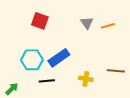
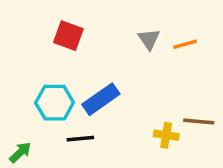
yellow cross: (86, 79) -> (166, 135), moved

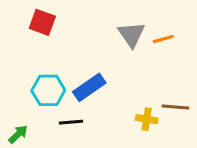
red square: (68, 36) -> (42, 22), moved
gray triangle: (149, 39) -> (132, 34), size x1.4

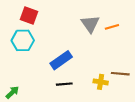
cyan hexagon: (48, 90) -> (23, 40), moved
black line: (71, 122) -> (64, 84), moved

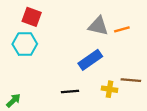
gray triangle: (90, 24) -> (98, 26), turned -42
blue rectangle: (61, 60) -> (90, 60), moved

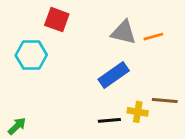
red square: (32, 17) -> (57, 20), moved
black line: (70, 91) -> (109, 120), moved

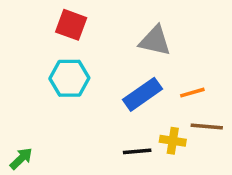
orange line: (153, 37) -> (192, 93), moved
cyan hexagon: (31, 55) -> (69, 78), moved

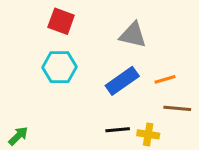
yellow cross: (173, 141) -> (148, 134), moved

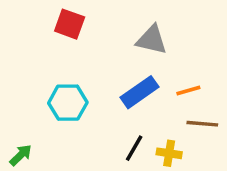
cyan hexagon: (60, 67) -> (68, 103), moved
black line: (118, 130) -> (134, 148), turned -55

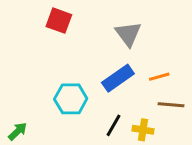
gray triangle: (152, 40) -> (128, 34), turned 40
cyan hexagon: (68, 103) -> (71, 99), moved

